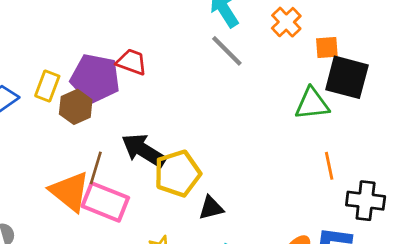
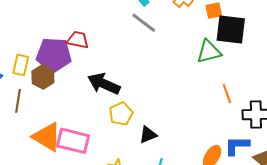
black arrow: (144, 150) -> (104, 84), moved
brown line: (96, 168) -> (18, 101), moved
yellow pentagon: (177, 173) -> (121, 114), size x0.7

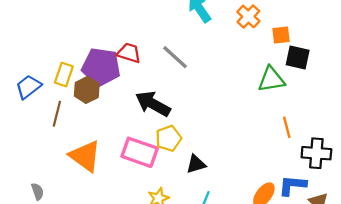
gray line: (144, 23) -> (175, 57), moved
black square: (231, 30) -> (298, 58), size x0.7
pink rectangle: (73, 141) -> (140, 152), moved

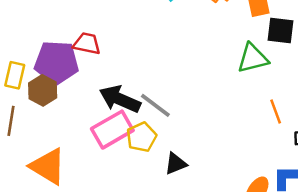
gray line: (175, 57) -> (155, 105), moved
pink rectangle: (140, 152) -> (112, 130), moved, turned -44

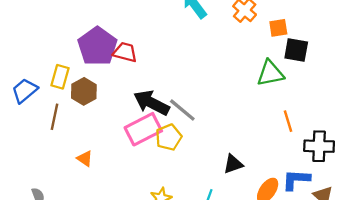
purple pentagon: (56, 63) -> (97, 46), moved, turned 30
black triangle: (176, 164) -> (233, 164), moved
orange triangle: (48, 166) -> (85, 159), size x0.5

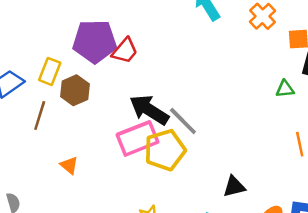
purple pentagon: (97, 46) -> (95, 41), turned 30
red trapezoid: (125, 52) -> (125, 51), turned 110
green triangle: (270, 73) -> (285, 89), size x0.6
yellow pentagon: (169, 137) -> (165, 150), size x1.4

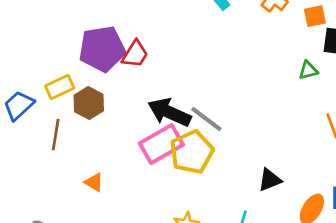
yellow rectangle: (50, 71) -> (60, 87), turned 52

